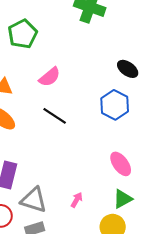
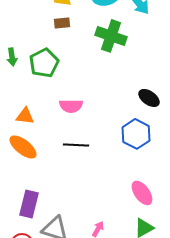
pink semicircle: (50, 77) -> (71, 106), turned 40
black line: (55, 116) -> (76, 145), turned -30

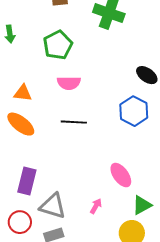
green pentagon: (44, 63) -> (58, 45), moved
pink ellipse: (142, 193) -> (121, 175), moved

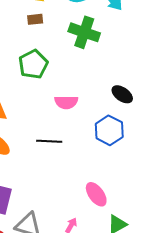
pink semicircle: (69, 83) -> (66, 102), moved

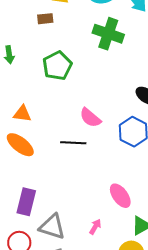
brown rectangle: (35, 19) -> (45, 19), moved
pink semicircle: (66, 102) -> (90, 118), moved, turned 40

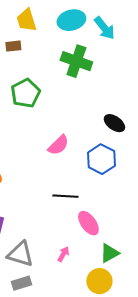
pink semicircle: (90, 118) -> (58, 145), turned -85
black line: (73, 143) -> (65, 196), moved

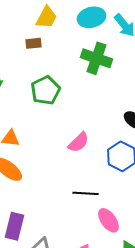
yellow trapezoid: (26, 20) -> (46, 17), turned -135

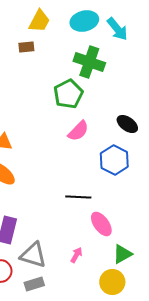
green pentagon: (46, 90) -> (68, 94), moved
pink semicircle: (78, 142) -> (78, 131), moved

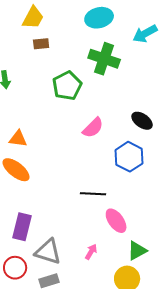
yellow trapezoid: (39, 21) -> (33, 18), moved
cyan arrow: (117, 29) -> (145, 34), moved, turned 100
green pentagon: (68, 94) -> (67, 86), moved

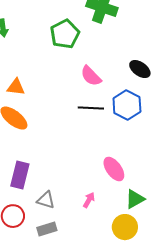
pink semicircle: (93, 128) -> (91, 76), turned 90
black line: (93, 194) -> (91, 108), moved
gray triangle: (48, 252) -> (46, 200), size x0.7

